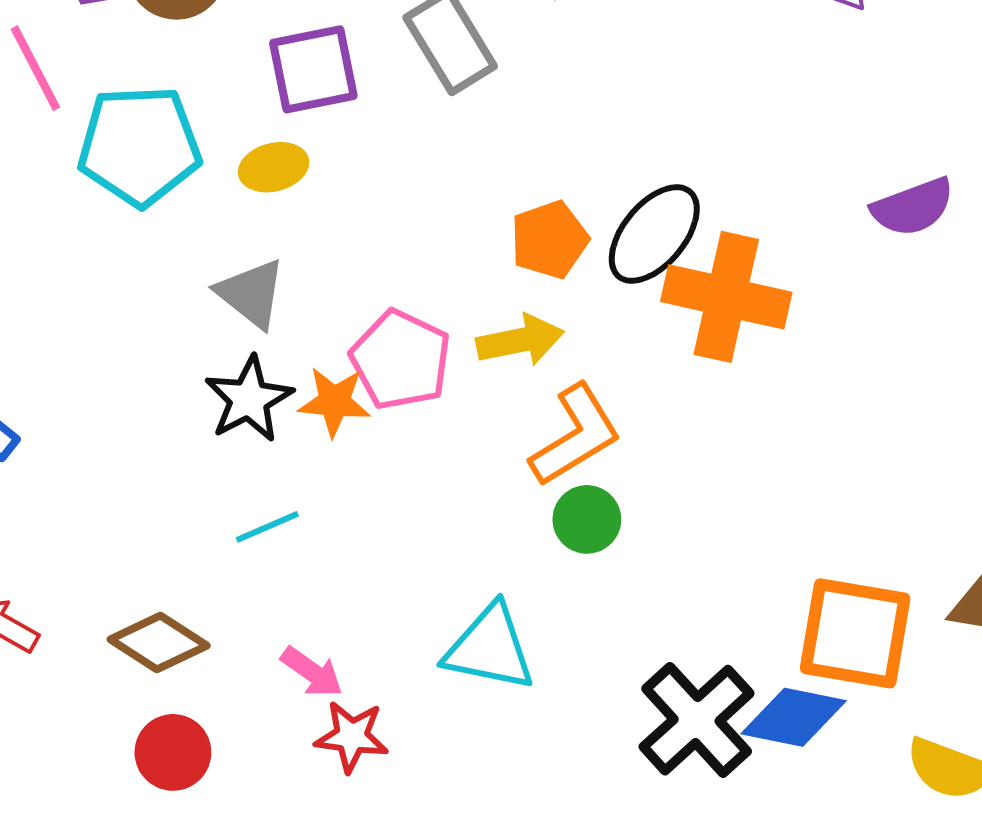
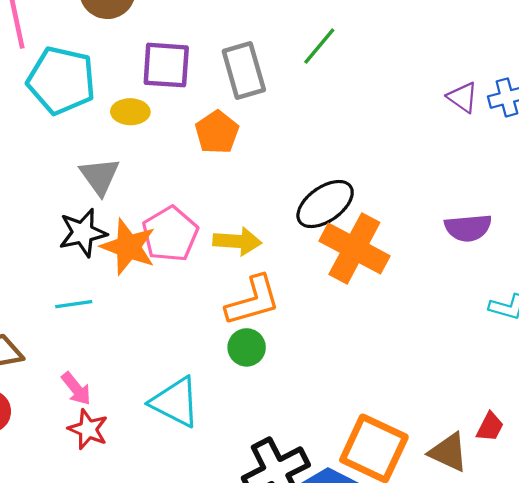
orange pentagon: (549, 240) -> (217, 132), moved, turned -30
orange star: (334, 402) -> (128, 247), size x1.4

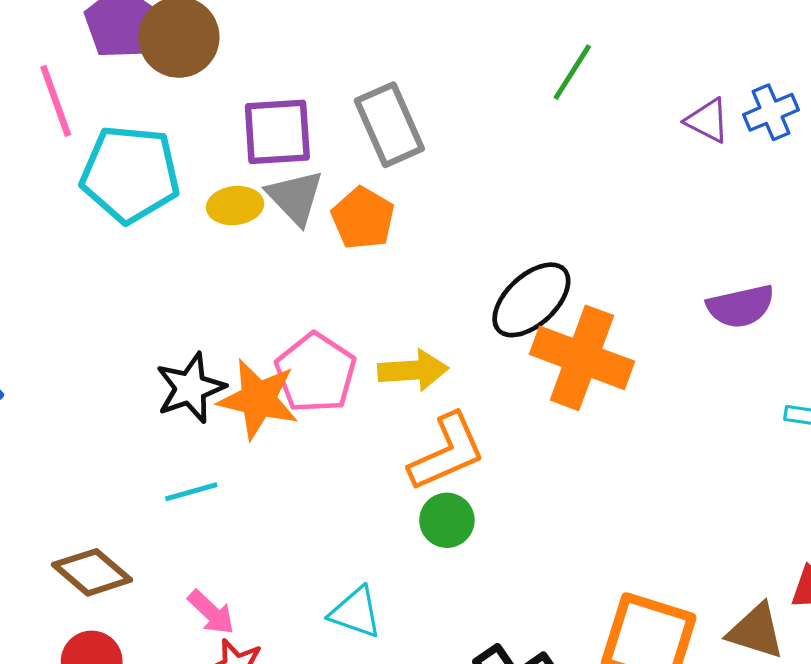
green line: (319, 46) -> (572, 72), moved
gray triangle: (100, 176) -> (295, 197), moved
cyan triangle: (175, 402) -> (356, 612), size x0.7

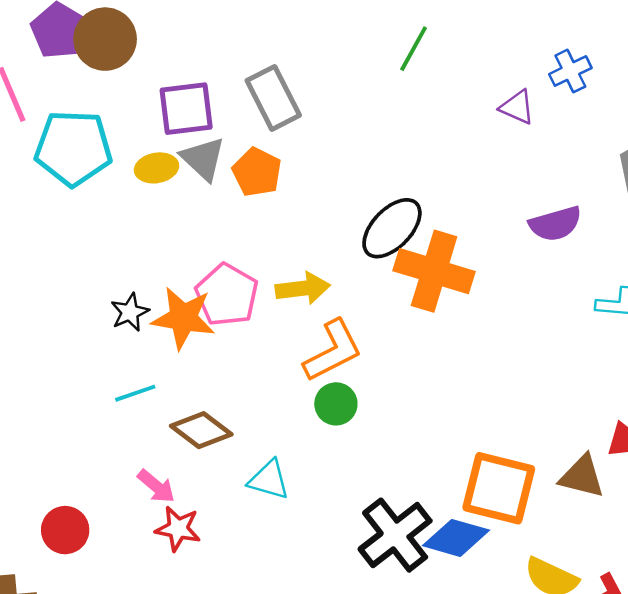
purple triangle: (708, 121) -> (517, 107), moved
black star: (190, 388) -> (130, 312), size x0.7
brown diamond: (92, 572) -> (201, 430), moved

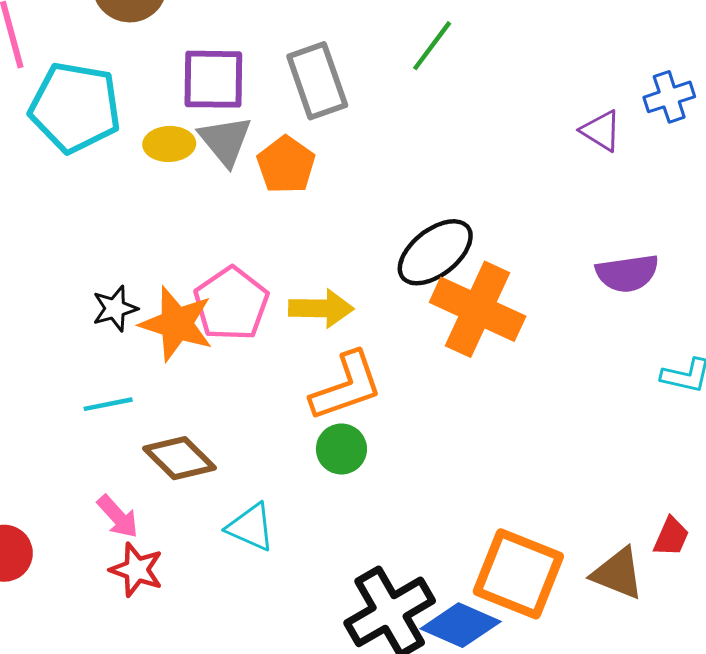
green line: (414, 49) -> (432, 46), moved

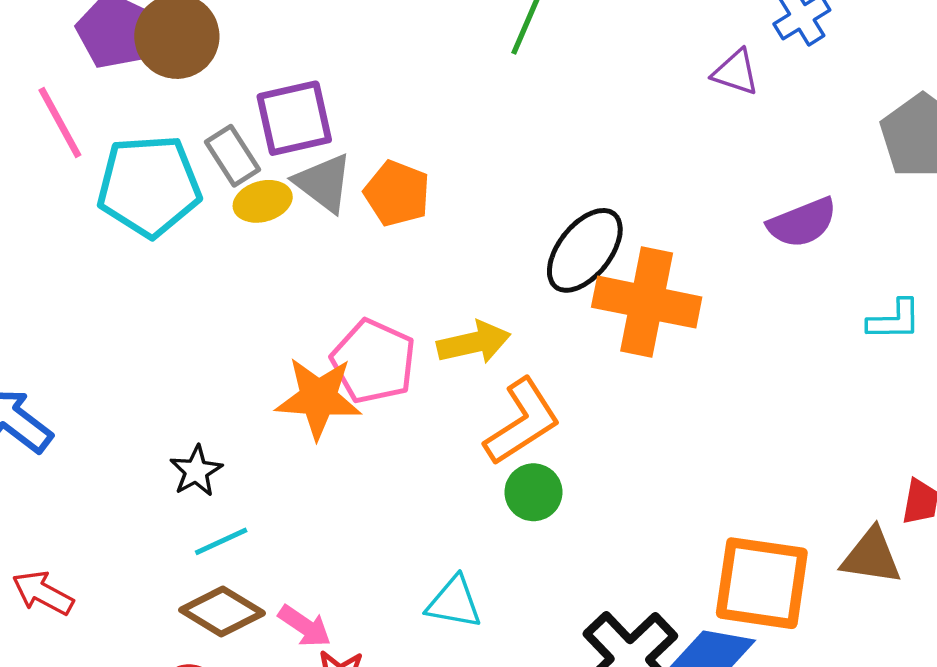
gray rectangle: (317, 81) -> (232, 156), moved, size x0.7
black star: (115, 309) -> (196, 471), moved
cyan line: (108, 404) -> (221, 541), moved
brown diamond: (179, 458) -> (222, 612), moved

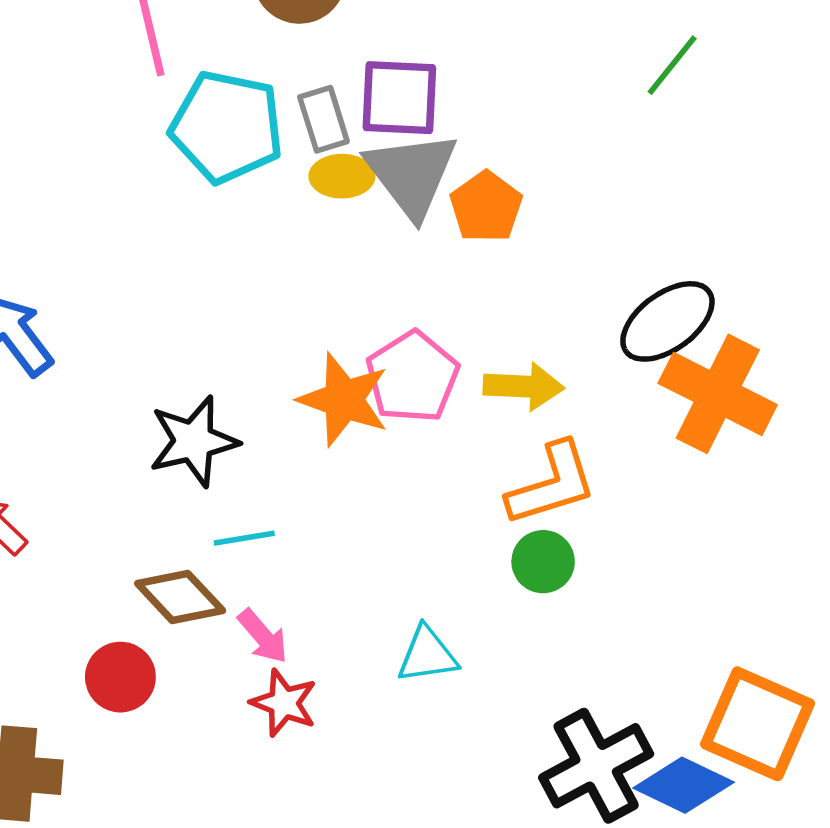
gray triangle: (324, 183) -> (412, 174), size x1.4
black star: (196, 471) -> (194, 441), size x1.6
cyan line: (221, 541) -> (244, 538), moved
cyan triangle: (454, 602) -> (427, 655), turned -34

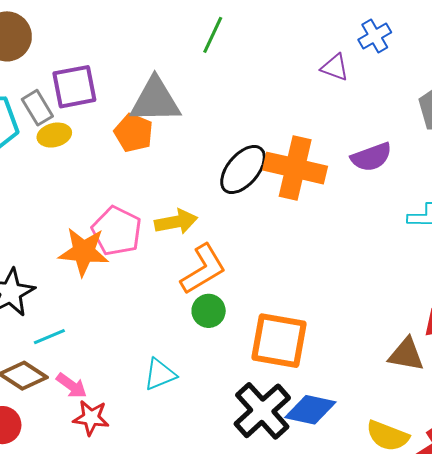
gray triangle: (412, 174) -> (155, 100), moved, turned -40
orange cross: (718, 394) -> (295, 168), moved
orange square: (758, 724) -> (279, 341), moved

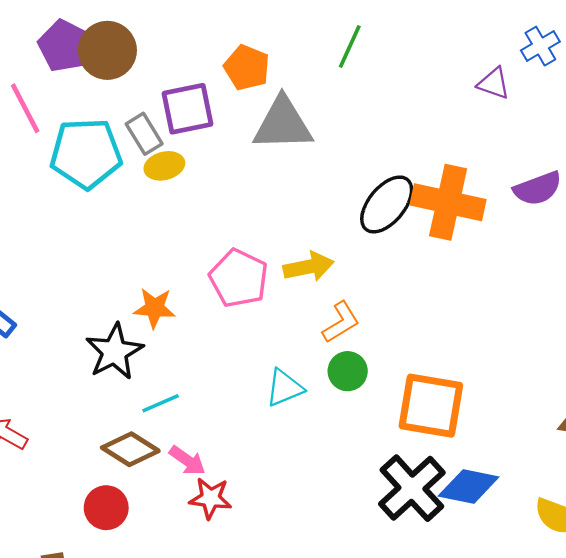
orange pentagon: (134, 133) -> (247, 68), moved
orange star: (84, 252) -> (154, 308), moved, size x0.7
orange L-shape: (203, 269) -> (341, 322), size x0.7
cyan triangle: (160, 374) -> (284, 388), moved

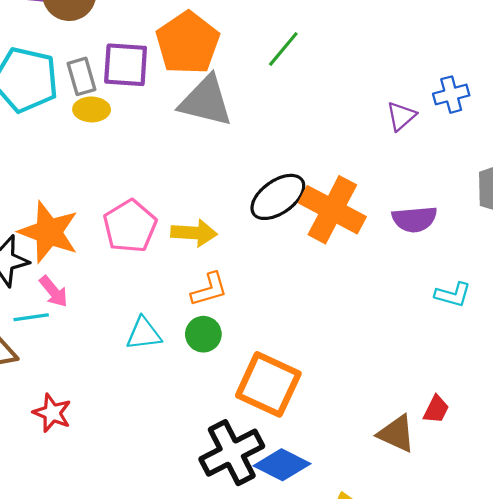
orange pentagon: (247, 68) -> (188, 43), size x1.5
purple triangle: (494, 83) -> (401, 116), turned 44
orange star: (154, 308) -> (49, 232), size x1.6
pink arrow: (187, 461) -> (54, 291), moved

